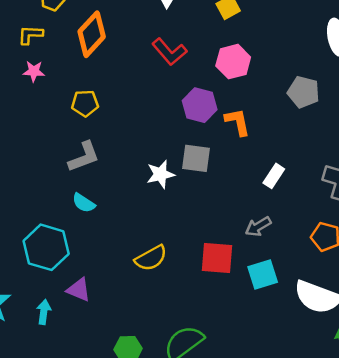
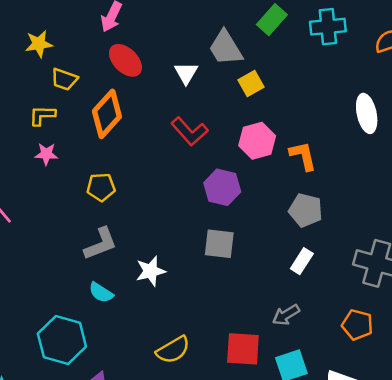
gray pentagon: (303, 92) -> (306, 210), moved
orange L-shape: (238, 122) -> (303, 156), moved
white star: (160, 174) -> (151, 271), moved

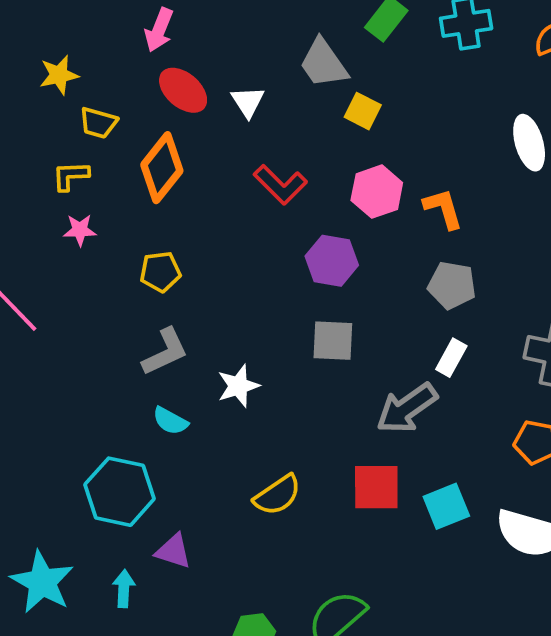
white triangle: (186, 73) -> (248, 102), moved
yellow square: (251, 83) -> (363, 111), turned -30
gray arrow: (286, 315) -> (407, 408), moved, size x1.6

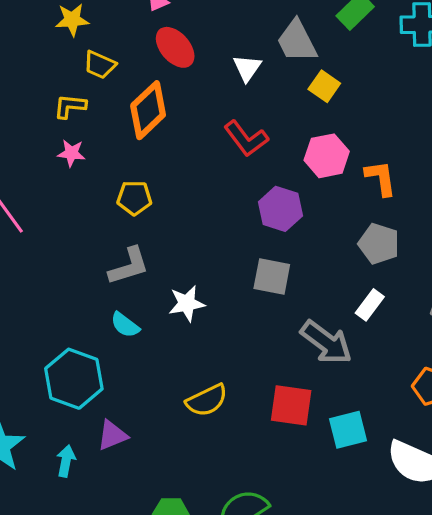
white triangle: (248, 102) -> (247, 68), moved
gray arrow: (407, 408) -> (326, 342), turned -116
purple triangle: (173, 551) -> (112, 435), turned -48

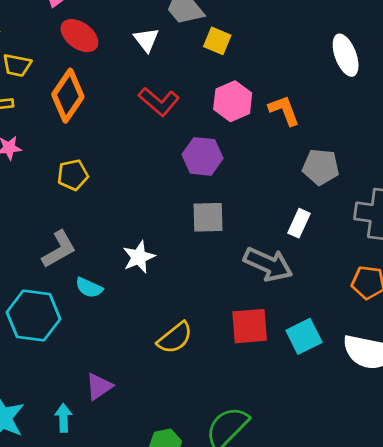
gray pentagon: (379, 244) -> (321, 167), moved
gray L-shape: (129, 266) -> (59, 249), moved
cyan hexagon: (74, 379) -> (34, 316), moved

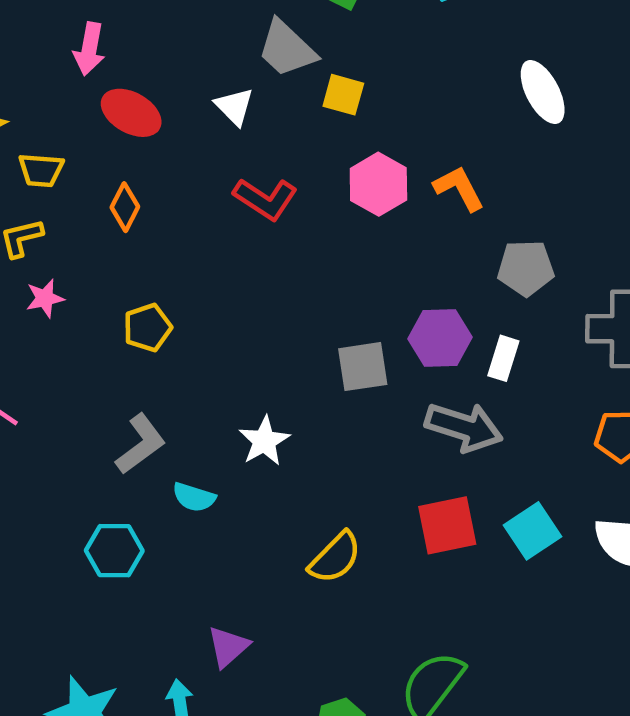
orange diamond: (68, 96) -> (125, 207), size x0.6
purple hexagon: (202, 156) -> (440, 338), moved
cyan hexagon: (34, 316) -> (114, 551), size x0.7

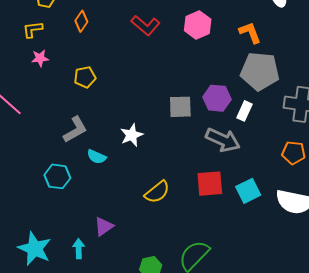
orange L-shape: (459, 188) -> (250, 33), moved
gray pentagon: (526, 268) -> (260, 71), size x1.5

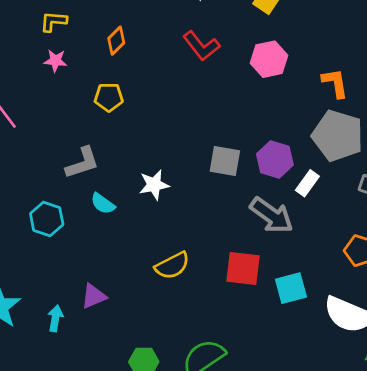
orange diamond: (81, 21) -> (116, 41), moved

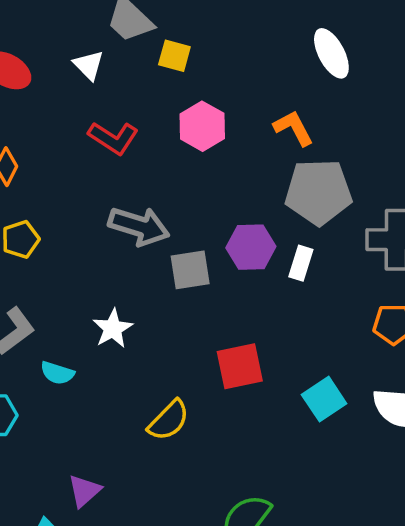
gray arrow: (271, 215) -> (139, 226), moved
red square: (243, 269) -> (240, 366), moved

